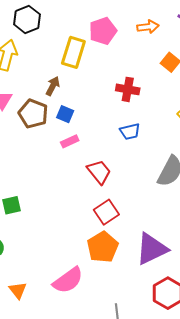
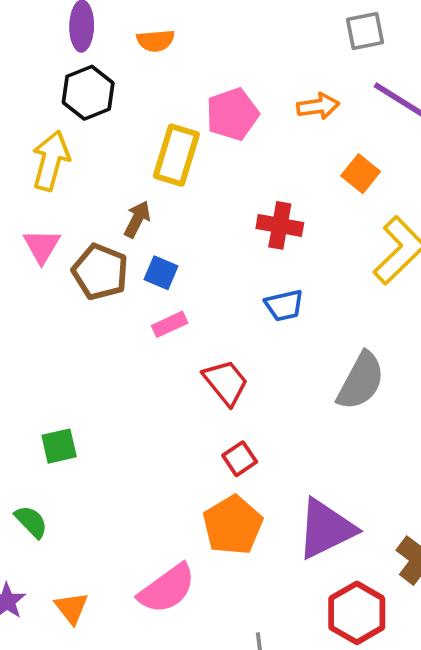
red square: (106, 212) -> (240, 459), size x0.7

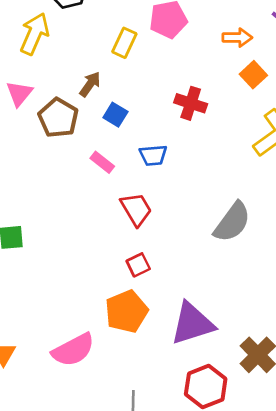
orange arrow: (318, 106) -> (237, 38), moved
yellow rectangle: (176, 155) -> (124, 43), size x0.7
blue square: (161, 273) -> (115, 115), moved
blue trapezoid: (284, 305) -> (153, 155), moved
pink rectangle: (170, 324) -> (102, 162), turned 55

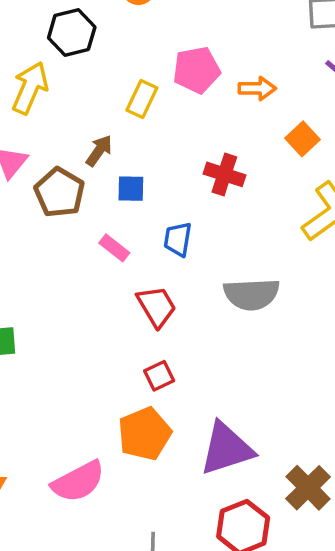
orange arrow: (237, 38) -> (257, 88), moved
blue square: (115, 115) -> (131, 189), turned -30
blue trapezoid: (153, 155) -> (178, 239), turned 104
gray semicircle: (232, 222) -> (252, 294), moved, turned 51

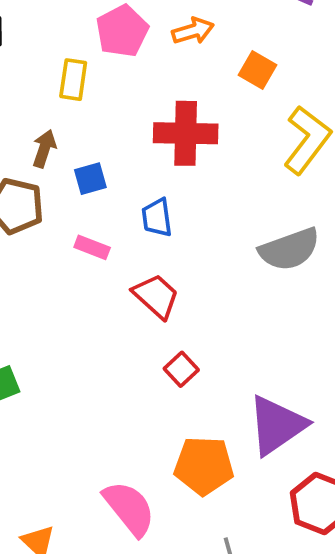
red cross: (224, 174) -> (186, 133), size x1.4
gray semicircle: (252, 294) -> (289, 249), moved
orange pentagon: (145, 434) -> (204, 466), moved, turned -30
pink semicircle: (78, 482) -> (129, 508), turned -84

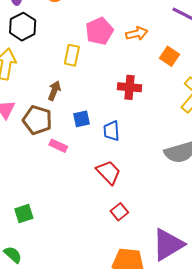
red cross: (186, 133) -> (130, 87), size x0.7
blue square: (90, 179) -> (81, 119), moved
pink rectangle: (92, 247) -> (58, 146), moved

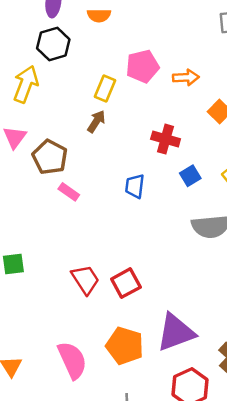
brown arrow: (54, 91) -> (96, 121), moved
blue square: (81, 119) -> (190, 176), moved, turned -30
red trapezoid: (108, 172) -> (85, 280), moved
red square: (119, 212) -> (126, 283), size x1.4

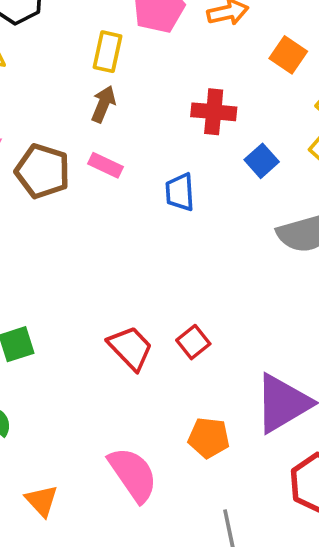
pink rectangle: (69, 192) -> (106, 165), moved
red square: (126, 283) -> (193, 342), size x0.7
orange pentagon: (125, 346) -> (209, 438), size x0.7

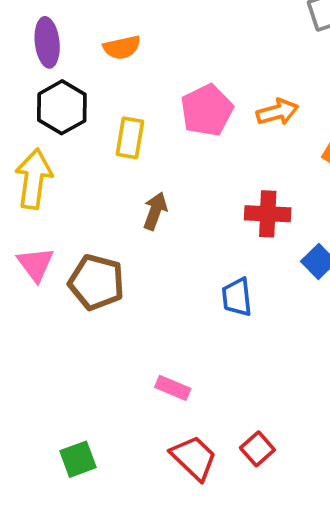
yellow rectangle: (107, 52) -> (130, 138), moved
pink rectangle: (106, 165) -> (173, 388), moved

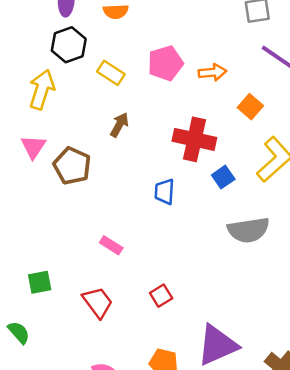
yellow rectangle: (130, 138) -> (111, 73), turned -76
red cross: (268, 214) -> (194, 139), size x1.4
red trapezoid: (194, 458) -> (98, 302), moved

